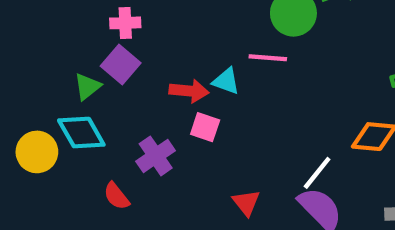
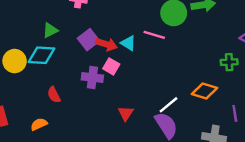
purple square: (121, 64) -> (88, 40), moved
cyan diamond: (81, 133) -> (42, 55), turned -68
purple cross: (156, 156) -> (92, 78), moved, turned 30

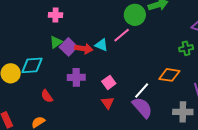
green triangle: (50, 30) -> (56, 42), moved
pink line: (154, 35) -> (122, 35), turned -48
pink square: (111, 66) -> (109, 82), moved, turned 32

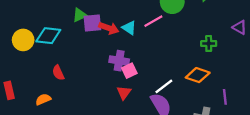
purple square: (68, 47) -> (92, 23), turned 30
green cross: (186, 48) -> (209, 43), moved
purple cross: (76, 77) -> (119, 61), moved

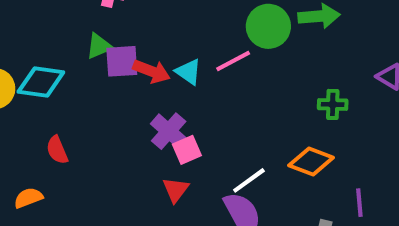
purple cross: (119, 61) -> (169, 131), turned 30

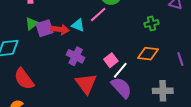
red semicircle: (57, 150) -> (24, 79), size x1.6
pink square: (187, 150) -> (111, 60), moved
red triangle: (176, 190) -> (86, 84), size x1.6
purple line: (359, 203) -> (180, 59), moved

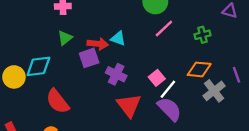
pink line: (98, 15) -> (164, 28), moved
purple square: (45, 28) -> (89, 58), moved
gray cross: (163, 91) -> (214, 91), moved, turned -36

